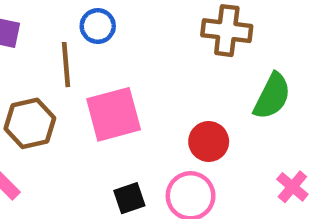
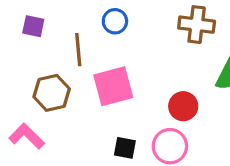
blue circle: (98, 26) -> (115, 21), moved
black square: (129, 198) -> (125, 148), turned 30

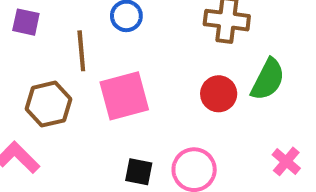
red circle: (183, 106) -> (219, 94), moved

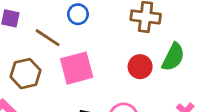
brown line: (81, 51) -> (48, 38), turned -52

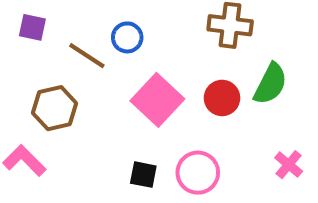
blue circle: (78, 14) -> (127, 37), moved
pink square: (77, 68) -> (157, 100), moved, turned -32

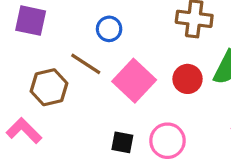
purple square: (32, 27) -> (31, 21), size x1.4
brown line: (87, 56) -> (86, 64), moved

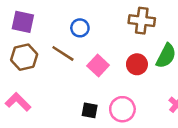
pink square: (134, 81) -> (98, 66), size x0.7
brown hexagon: (49, 87) -> (24, 57), moved

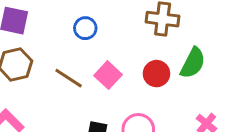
brown line: (63, 53) -> (69, 78), moved

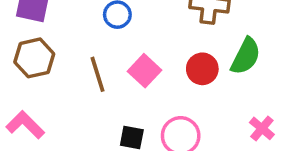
brown line: (69, 78) -> (97, 74), turned 40

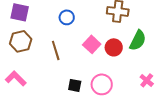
pink square: (144, 71) -> (92, 44), moved

